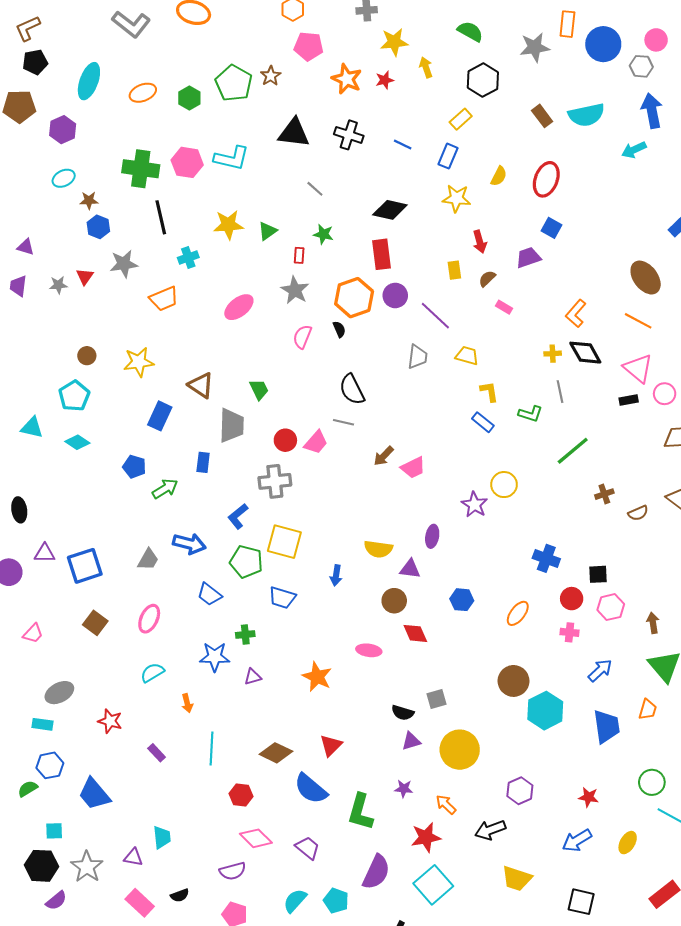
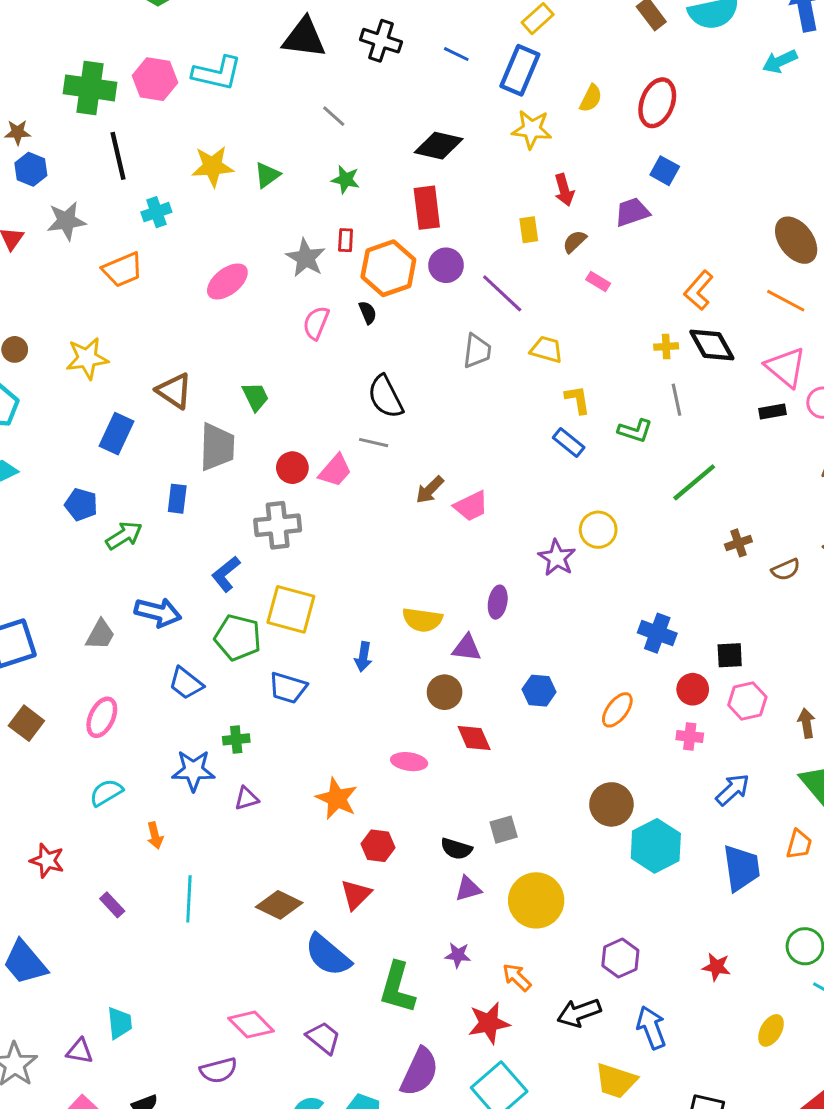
blue rectangle: (448, 156) -> (520, 70), size x1.4
red rectangle: (299, 255) -> (346, 240), moved
red hexagon: (241, 795) -> (378, 846), moved
blue arrow: (577, 840) -> (651, 1027), moved, turned 100

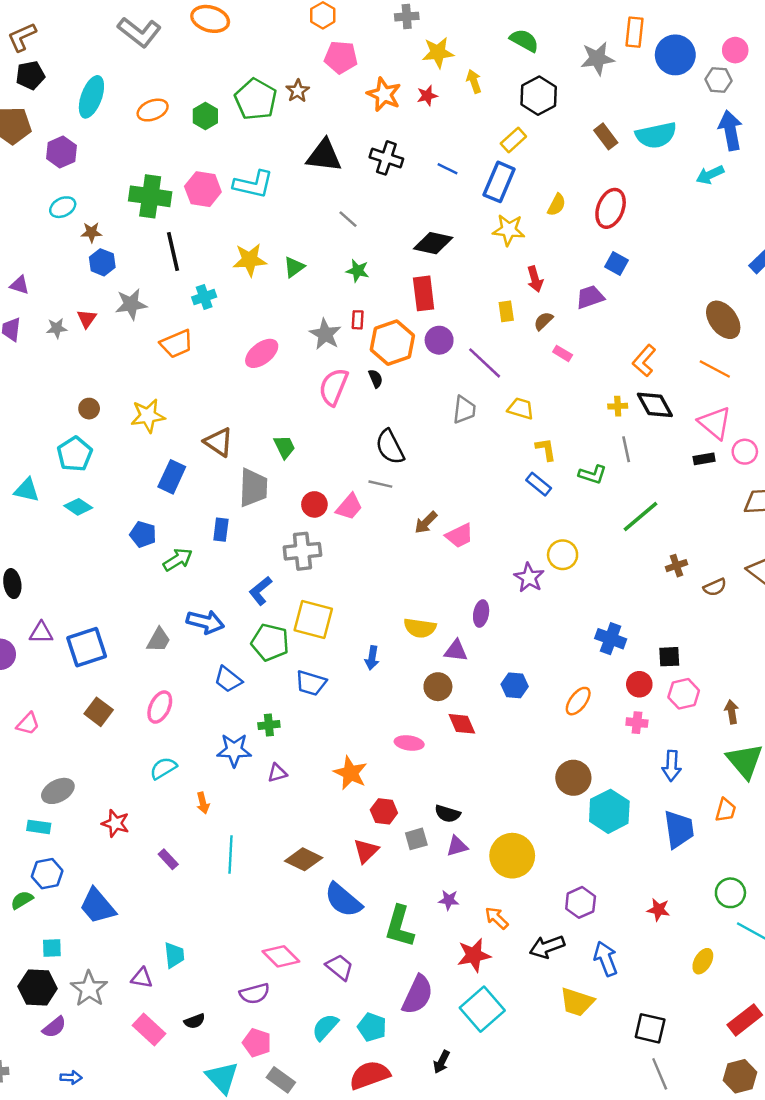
pink semicircle: (316, 323) -> (334, 387), size x1.4
blue arrow: (733, 790) -> (672, 766), turned 136
gray square: (504, 830) -> (416, 839), moved

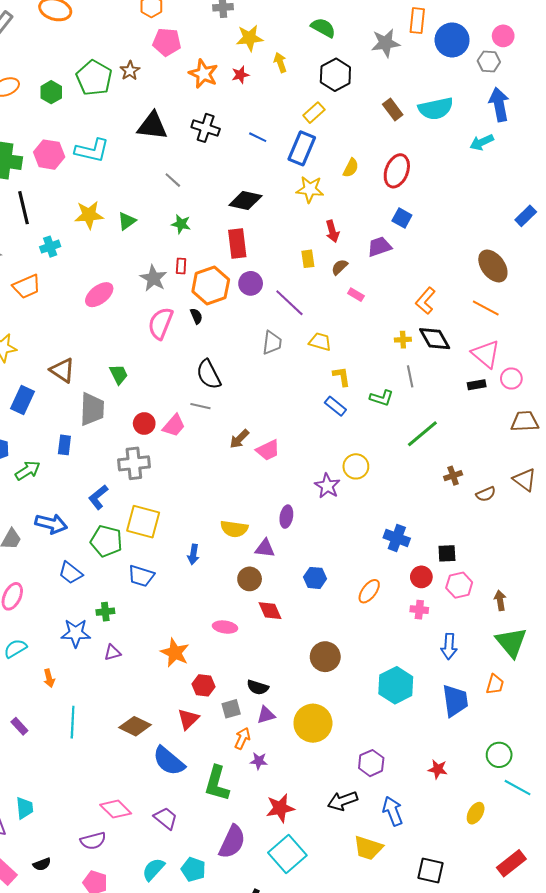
brown circle: (573, 778) -> (325, 657), moved
orange arrow: (497, 918) -> (242, 738), moved, turned 70

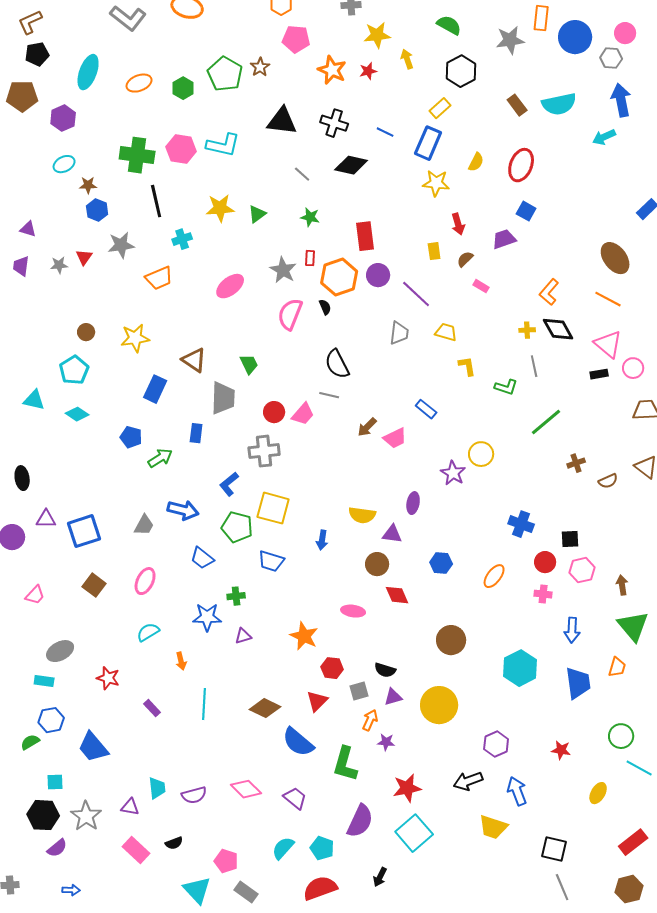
black diamond: (245, 201) -> (351, 165), moved
blue rectangle: (335, 406) -> (426, 409), moved
purple semicircle: (93, 841) -> (194, 795), moved

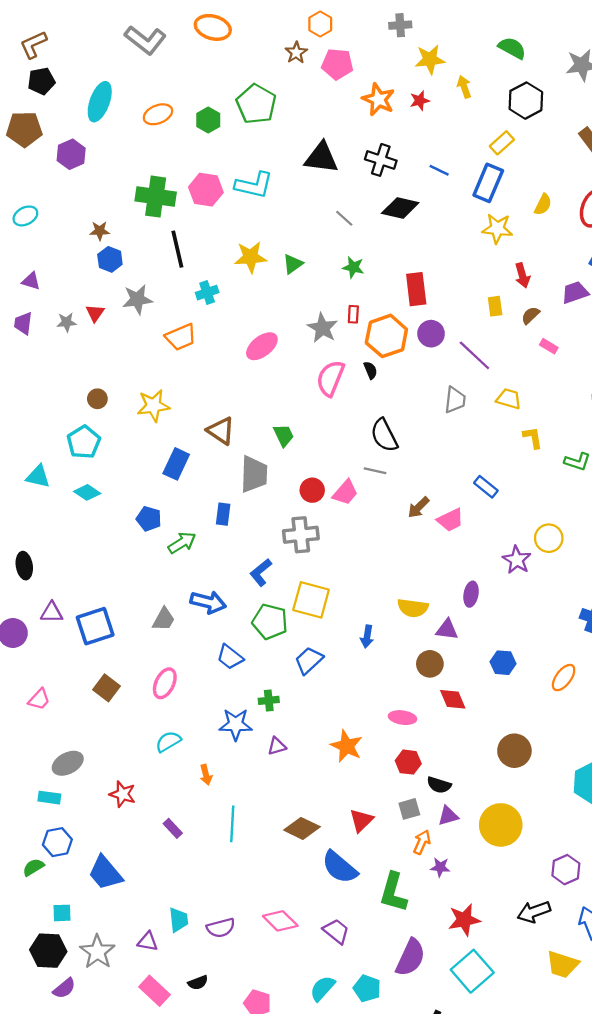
brown star: (260, 67) -> (296, 53), moved
cyan ellipse: (64, 164) -> (25, 216), moved
blue trapezoid: (271, 561) -> (309, 660), turned 120
red hexagon: (332, 668) -> (408, 762), moved

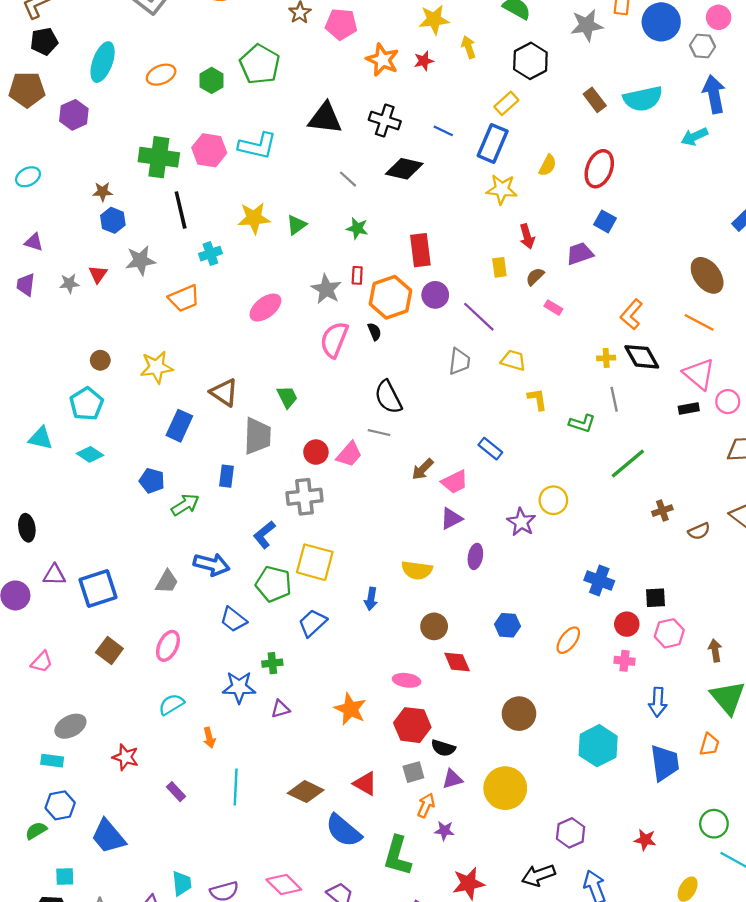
purple triangle: (447, 630) -> (451, 519), moved, turned -35
red hexagon: (408, 762) -> (412, 725), size x1.4
red triangle: (361, 820) -> (365, 784), turned -45

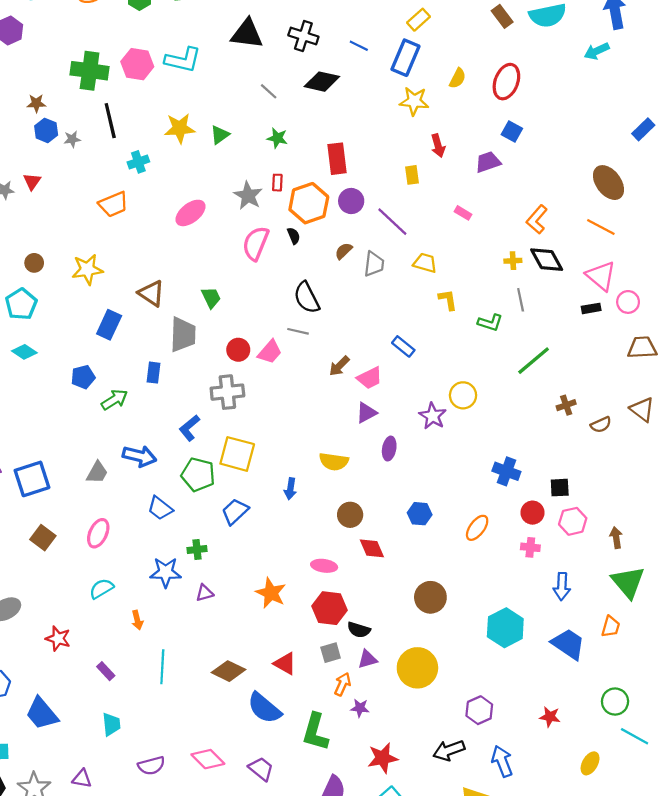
gray star: (140, 260) -> (72, 139), moved, size x0.6
brown semicircle: (535, 277) -> (344, 251), moved
blue pentagon: (152, 481) -> (83, 377), turned -30
blue trapezoid: (665, 763) -> (568, 644), turned -48
cyan trapezoid: (182, 883) -> (111, 724), moved

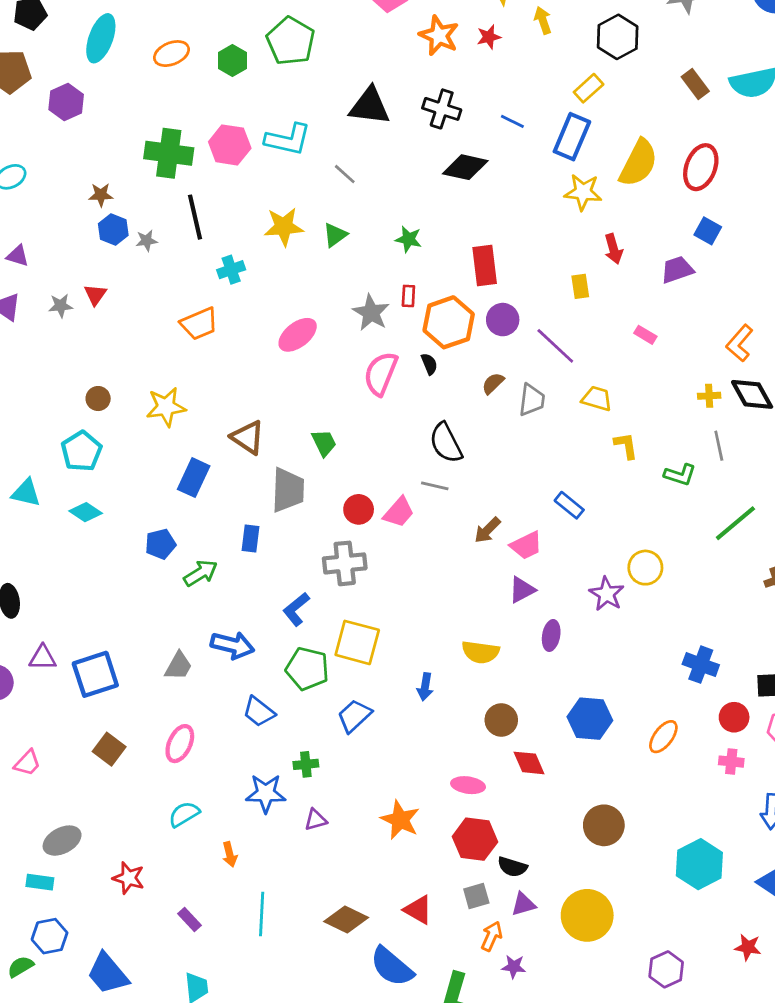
yellow semicircle: (458, 78) -> (638, 163), size x1.8
gray line: (269, 91) -> (345, 174), moved
blue hexagon: (420, 514) -> (590, 719), size x1.4
red star: (550, 717) -> (748, 947), moved

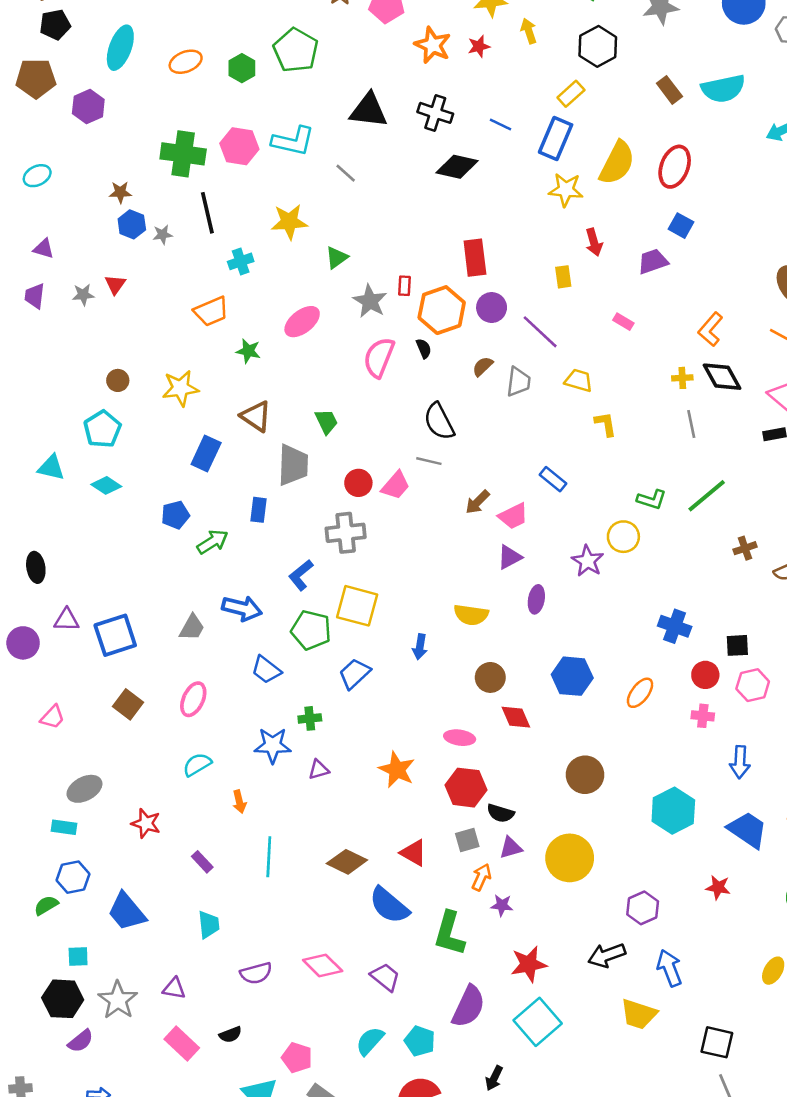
green triangle: (335, 235) -> (337, 258), moved
green star: (408, 239) -> (248, 351), moved
green L-shape: (680, 475) -> (652, 500), moved

